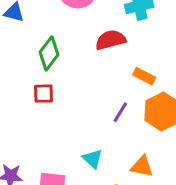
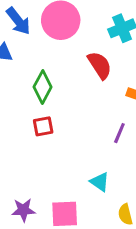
red semicircle: (111, 40) -> (100, 65), turned 80

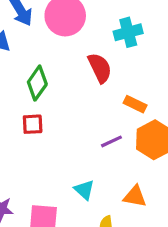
purple line: (119, 133) -> (111, 141), turned 35

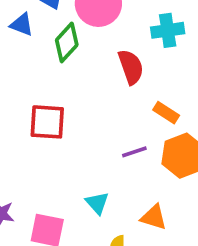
green diamond: (37, 83) -> (67, 42), moved
red square: (33, 124) -> (47, 122), size x1.5

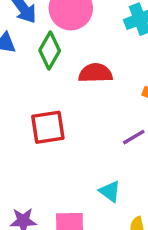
red semicircle: (131, 67) -> (95, 73), moved, turned -60

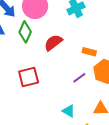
red semicircle: (95, 73) -> (53, 43), turned -30

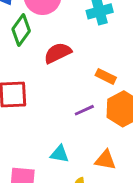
cyan triangle: (69, 111) -> (60, 154), turned -32

